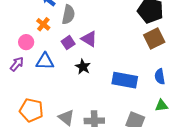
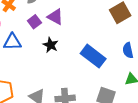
blue rectangle: (125, 80) -> (93, 56), turned 30

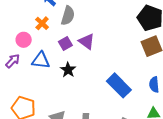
black star: (51, 45) -> (68, 70), moved

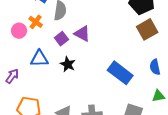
pink circle: (24, 40) -> (19, 31), moved
purple arrow: (13, 61) -> (12, 76), moved

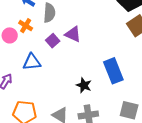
black star: (68, 64) -> (84, 85), moved
blue rectangle: (120, 73) -> (113, 71), turned 35

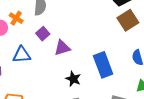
purple triangle: (73, 34) -> (62, 48), moved, turned -42

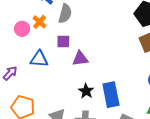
purple square: (43, 34) -> (63, 42), turned 32
blue rectangle: (103, 65) -> (111, 95), moved

